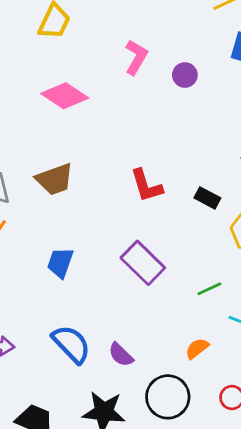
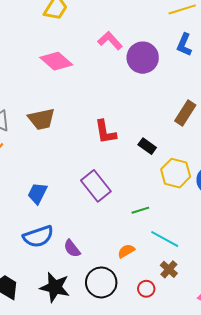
pink L-shape: (136, 57) -> (110, 41), turned -80
purple circle: (185, 75) -> (143, 58), size x1.8
blue trapezoid: (60, 263) -> (37, 193), moved
blue semicircle: (71, 344) -> (38, 237), turned 108

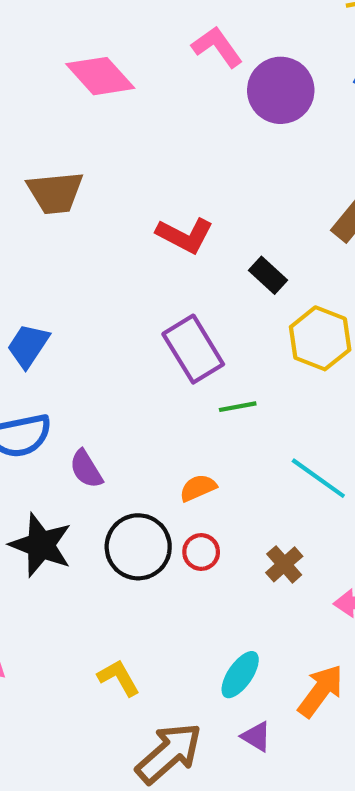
red L-shape: (105, 132) -> (185, 235), turned -60
purple rectangle: (96, 186) -> (193, 349), moved
cyan line: (165, 239) -> (318, 478), moved
brown cross: (169, 269) -> (284, 564), moved
red circle: (146, 289) -> (201, 552), moved

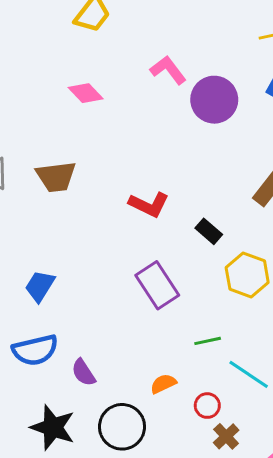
pink diamond: (100, 76) -> (86, 93), size x0.7
green line: (238, 407) -> (208, 341), moved
red circle: (201, 552) -> (207, 406), moved

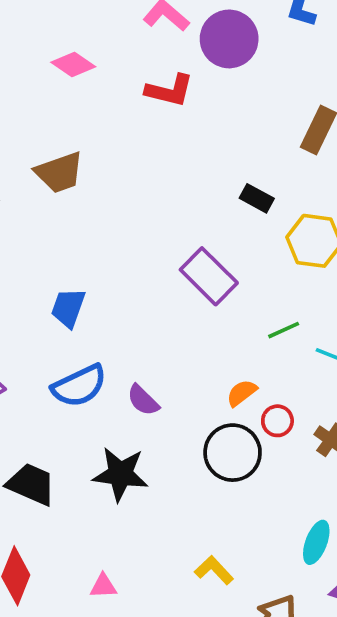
red L-shape: (149, 205) -> (169, 90), moved
red circle: (207, 406) -> (277, 421), moved
black circle: (122, 427) -> (233, 453), moved

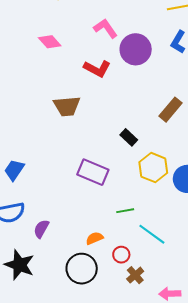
brown trapezoid: (59, 172) -> (67, 106), moved
purple rectangle: (209, 276) -> (93, 172), turned -36
purple semicircle: (143, 400) -> (41, 229), turned 60
red circle: (277, 421) -> (121, 255), moved

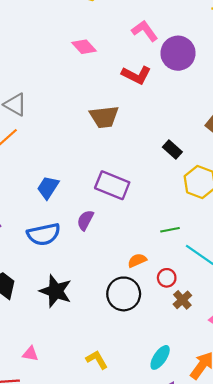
purple rectangle: (93, 172) -> (112, 185), moved
purple semicircle: (41, 229) -> (85, 220), moved

